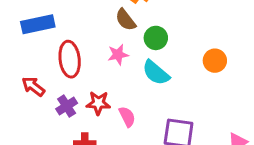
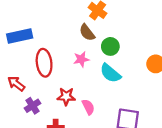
purple cross: (67, 106) -> (32, 106), moved

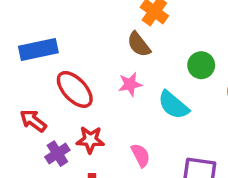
green circle: (110, 46) -> (201, 65), moved
red ellipse: (44, 63) -> (75, 89), turned -36
red star: (66, 96) -> (90, 140), moved

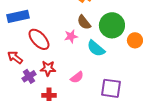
brown semicircle: (139, 44) -> (84, 22), moved
green circle: (201, 65) -> (112, 25), size x1.6
pink semicircle: (141, 155) -> (77, 77), turned 80

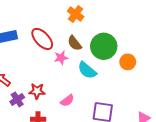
red ellipse: (39, 39) -> (42, 39), moved

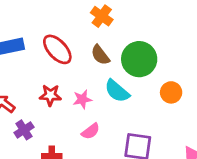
pink star: (61, 58) -> (82, 99), moved
orange circle: (128, 62) -> (171, 92), moved
red star: (37, 91) -> (50, 95), moved

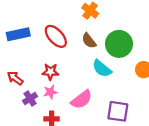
pink star: (82, 99) -> (50, 92), moved
pink semicircle: (91, 131) -> (81, 100), size x1.5

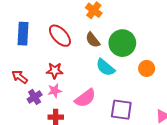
blue rectangle: (18, 34) -> (23, 34), turned -75

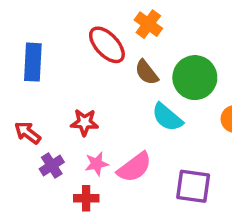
red ellipse: (60, 36) -> (107, 45), moved
pink star: (55, 91) -> (97, 164), moved

